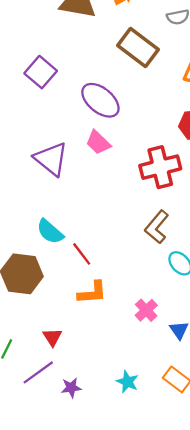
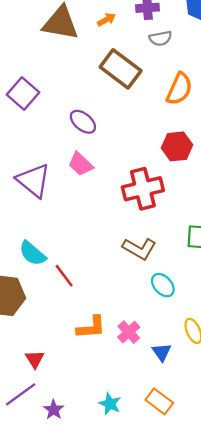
purple ellipse: (100, 100) -> (83, 122), size x0.7
brown L-shape: (157, 227) -> (139, 249), turned -100
orange L-shape: (92, 293) -> (91, 327), moved
purple star: (71, 388) -> (54, 410), turned -30

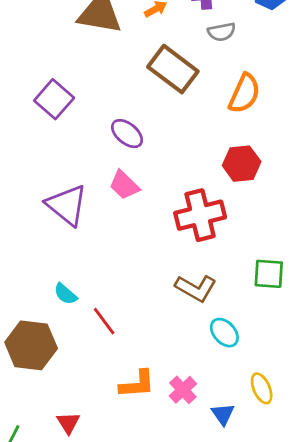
cyan semicircle: (32, 253) -> (65, 294), size x0.7

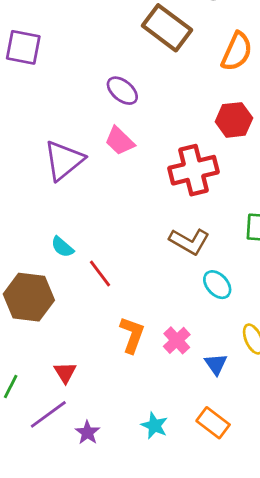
purple square: (54, 99) -> (23, 47), moved, turned -30
purple triangle: (67, 205) -> (64, 160), turned 42
orange L-shape: (137, 384) -> (132, 335), turned -66

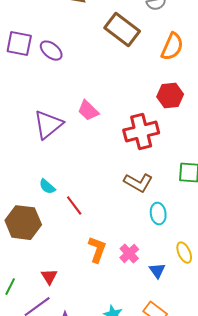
purple ellipse: (122, 91) -> (51, 51), moved
cyan ellipse: (217, 285) -> (158, 214), turned 35

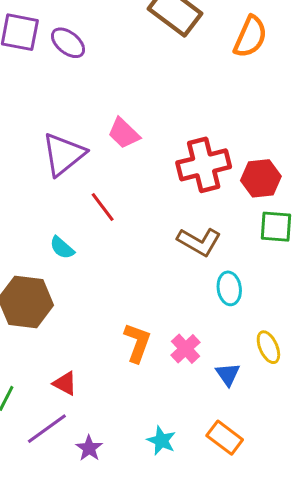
red hexagon: (170, 96) -> (261, 178), moved
red line: (74, 206) -> (103, 207), moved
red triangle: (49, 277) -> (65, 383), turned -30

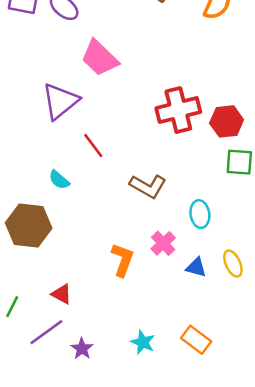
pink trapezoid: (124, 133) -> (100, 58), moved, size x1.4
brown L-shape: (199, 242) -> (148, 186), moved
pink cross: (186, 349) -> (163, 243), moved
blue triangle: (228, 374) -> (196, 267), moved, turned -40

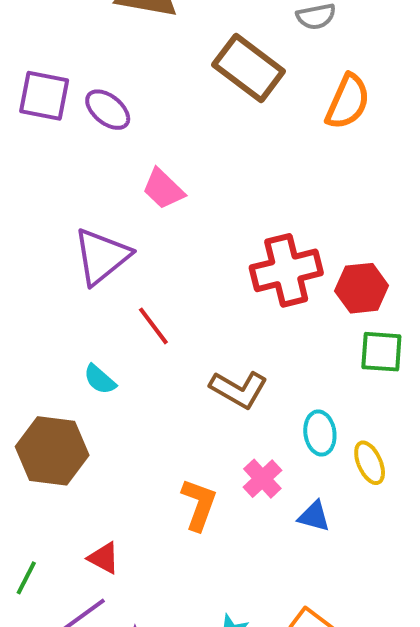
pink trapezoid: (100, 58) -> (163, 189), size x0.7
yellow ellipse: (233, 264) -> (370, 463), moved

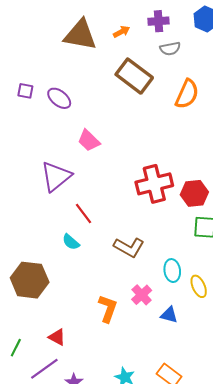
purple square: (44, 96) -> (25, 91), size x0.6
cyan semicircle: (100, 379) -> (71, 242), moved

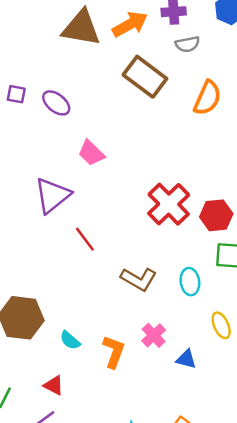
orange arrow: (122, 32) -> (130, 24), size x1.8
red cross: (154, 184) -> (169, 204), turned -30
cyan semicircle: (71, 242) -> (70, 340), moved
cyan ellipse: (172, 271) -> (190, 282), moved

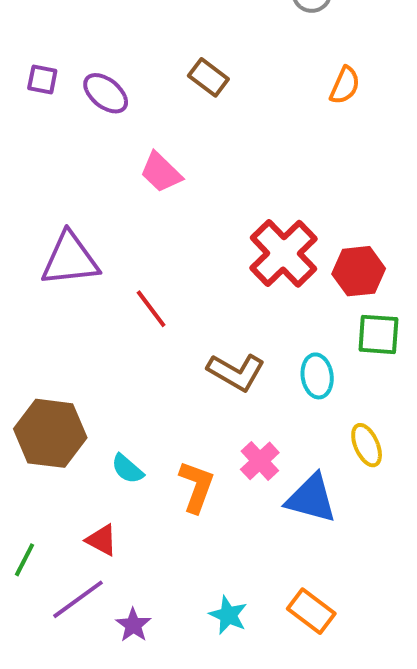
brown rectangle: (145, 77) -> (208, 77), moved, size x0.6
orange semicircle: (207, 98) -> (345, 85), size x0.7
purple triangle: (52, 195) -> (70, 259), moved, turned 33
blue triangle: (186, 359) -> (311, 498), size x1.6

